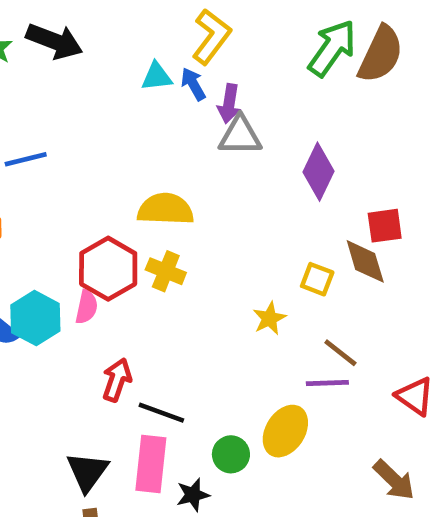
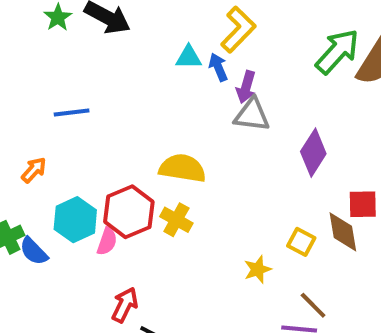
cyan hexagon: (35, 318) -> (75, 220), moved

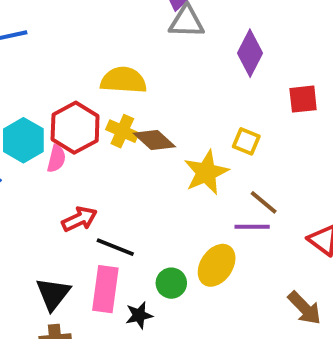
brown diamond: (343, 232) -> (154, 140), moved, turned -33
yellow star: (258, 269) -> (206, 172), size x1.6
red arrow: (125, 305) -> (79, 219), turned 44

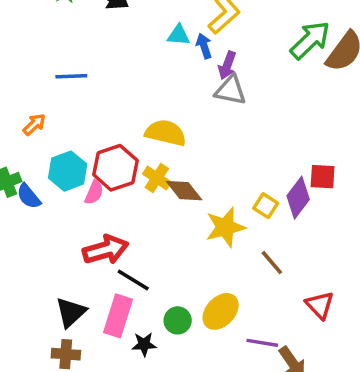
purple diamond: (250, 53) -> (298, 198), moved
red arrow: (79, 219) -> (106, 250), size x1.4
purple line: (252, 227) -> (262, 343), moved

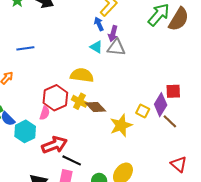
cyan triangle: (178, 35) -> (96, 47), moved, turned 32
cyan hexagon: (68, 171) -> (25, 131), moved
brown line: (272, 263) -> (170, 121), moved

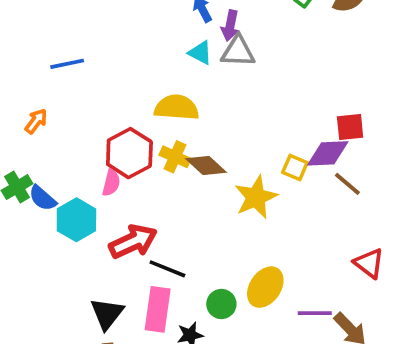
purple diamond: (161, 105) -> (328, 153), turned 60

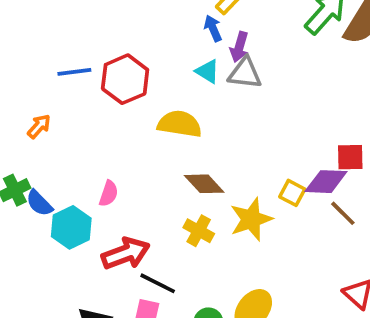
red hexagon: (129, 153) -> (125, 79), moved
yellow cross: (175, 157) -> (199, 231), moved

